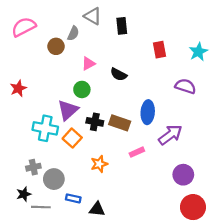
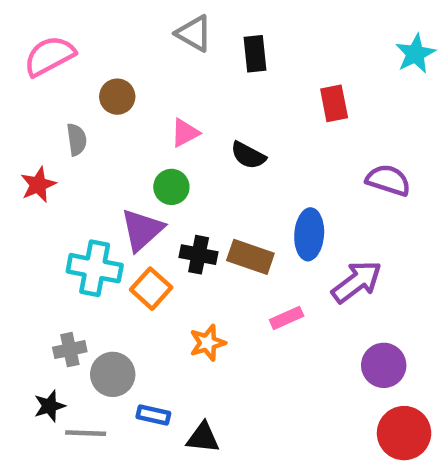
gray semicircle: (73, 33) -> (77, 140), moved, turned -32
cyan star: (198, 52) -> (415, 54), moved

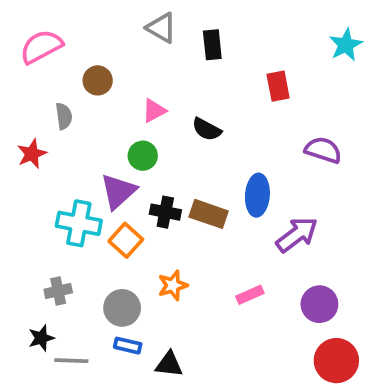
pink rectangle: (287, 318) -> (250, 295), moved
gray circle: (113, 374) -> (122, 308), moved

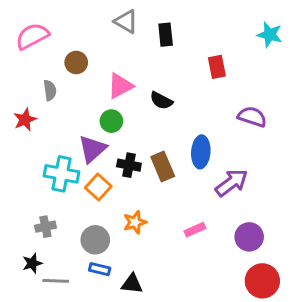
cyan star: (346, 45) -> (270, 35), turned -30
pink triangle: (154, 111) -> (120, 86), size x1.4
brown rectangle: (209, 214) -> (163, 167), turned 48

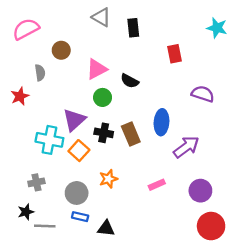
green circle: (111, 121) -> (103, 97), moved

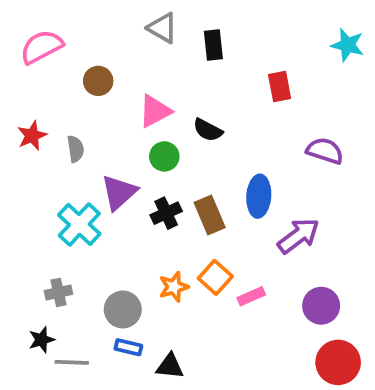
gray semicircle: (40, 73) -> (76, 149), moved
red star: (20, 96) -> (32, 136), moved
black cross: (104, 133) -> (166, 213), turned -36
cyan cross: (49, 140) -> (79, 224), turned 32
orange square: (79, 151) -> (215, 277), moved

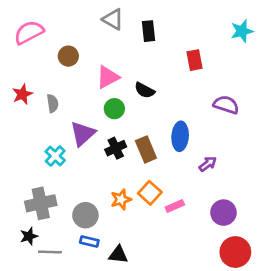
cyan star: (348, 45) -> (242, 31), turned -30
cyan cross: (79, 224) -> (55, 156), size x0.7
purple arrow: (298, 236) -> (208, 164), size x0.6
gray cross: (58, 292) -> (41, 203), size x1.6

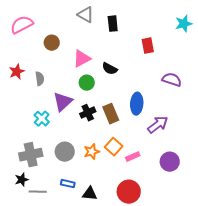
purple arrow: (208, 164) -> (158, 125), size x1.5
gray circle: (85, 215) -> (65, 152), moved
red circle: (235, 252) -> (129, 192), moved

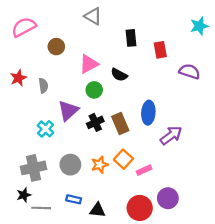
black rectangle: (113, 24) -> (131, 38), moved
purple semicircle: (172, 80) -> (190, 71), moved
purple circle: (170, 162) -> (168, 198), moved

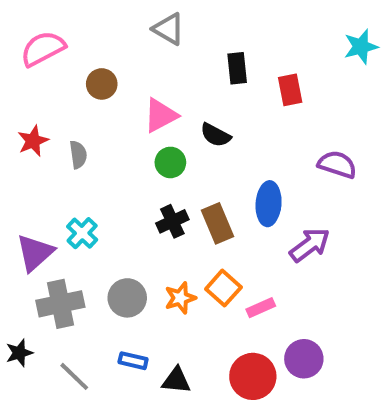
purple semicircle: (190, 71) -> (337, 164), moved
purple triangle: (68, 110) -> (35, 253), moved
black star: (24, 195) -> (19, 353), moved
gray line: (41, 208) -> (74, 376), turned 42

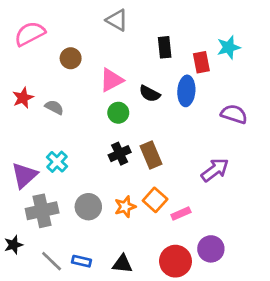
cyan star: (361, 47) -> (229, 47), moved
gray semicircle: (78, 155) -> (54, 107), turned -54
blue ellipse: (269, 204) -> (186, 91), moved
blue rectangle: (133, 361) -> (82, 261), moved

